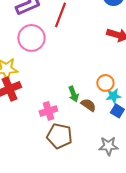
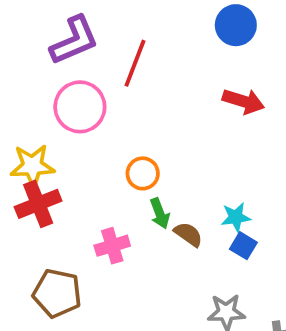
orange circle: (105, 83) -> (143, 173), moved
brown pentagon: (59, 136) -> (57, 293), moved

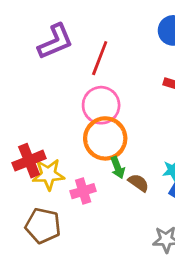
pink circle: (80, 107) -> (101, 105), moved
yellow star: (32, 166) -> (48, 174), moved
orange circle: (143, 173) -> (105, 138), size x1.8

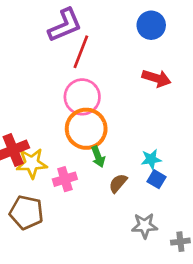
purple L-shape: (55, 42) -> (65, 25), moved
brown semicircle: (138, 183) -> (118, 183), moved, turned -84

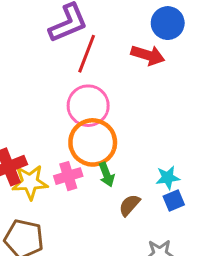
red arrow: (156, 78) -> (148, 55), moved
pink cross: (65, 179) -> (68, 176), moved
blue square: (156, 179) -> (174, 201), turned 36

